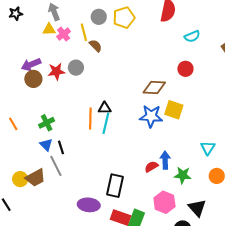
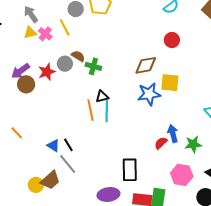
brown semicircle: (96, 46) -> (78, 56), moved
green cross: (47, 123) -> (93, 66), moved, turned -35

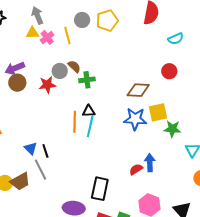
green cross: (93, 66) -> (87, 80), turned -35
red star: (47, 72) -> (47, 85), moved
yellow square: (170, 83) -> (158, 112), turned -30
green star: (193, 144) -> (172, 129), moved

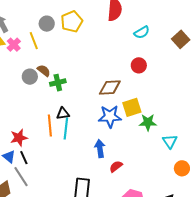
red star: (47, 85) -> (19, 138), moved
blue arrow: (150, 163) -> (100, 148), moved

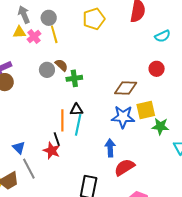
gray circle: (47, 24) -> (49, 18), moved
red star: (19, 138) -> (52, 151), moved, turned 30
black line: (24, 158) -> (57, 139), moved
red semicircle: (116, 166) -> (124, 167), size x1.5

